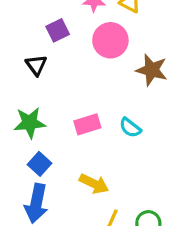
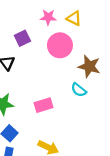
cyan semicircle: (130, 128) -> (79, 90), moved

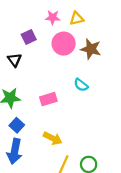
yellow triangle: (74, 18) -> (77, 19), turned -40
brown star: (89, 66) -> (91, 49), moved

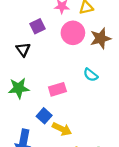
brown star: (91, 49) -> (101, 38), turned -30
blue square: (17, 125) -> (44, 116), moved

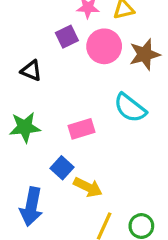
purple square: (38, 26) -> (67, 37), moved
black triangle: (23, 49) -> (31, 71), turned -32
cyan semicircle: (91, 75) -> (130, 108), size x1.5

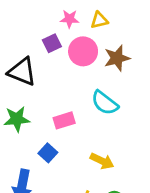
black triangle: (31, 71) -> (22, 72), size x1.6
yellow arrow: (88, 187) -> (102, 161), moved

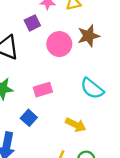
pink circle: (83, 51) -> (59, 44), moved
cyan semicircle: (105, 103) -> (92, 88), moved

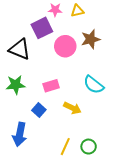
purple square: (32, 23) -> (42, 28), size x1.5
yellow arrow: (76, 125) -> (72, 108), moved

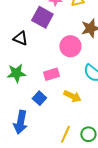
purple square: (42, 28) -> (42, 17), turned -35
pink circle: (65, 46) -> (70, 46), moved
black triangle: (20, 49) -> (20, 38), size x0.7

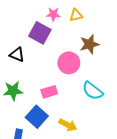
yellow arrow: (72, 96) -> (68, 125), moved
blue square: (39, 98) -> (37, 117), size x1.5

